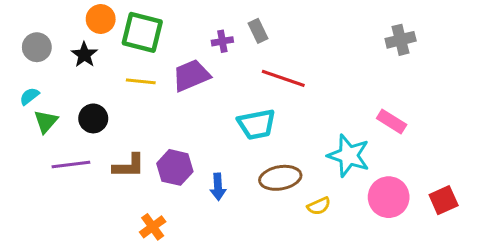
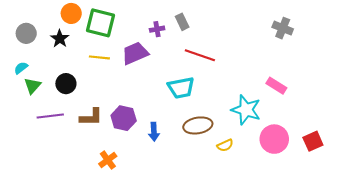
gray cross: (401, 40) -> (283, 28), turned 36

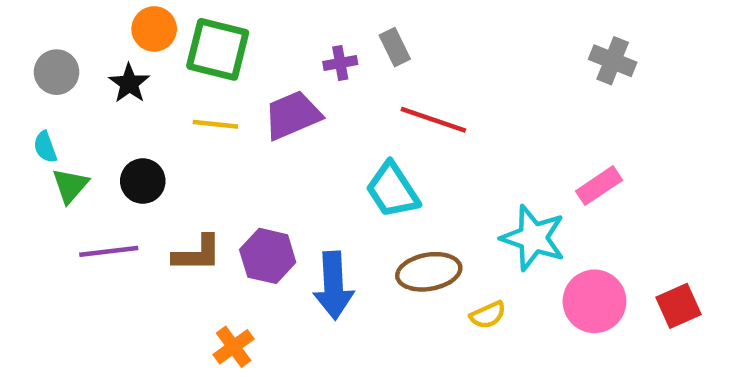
cyan semicircle: (21, 68) -> (45, 147), turned -72
pink rectangle: (276, 86) -> (599, 186), turned -66
cyan trapezoid: (181, 88) -> (392, 190), turned 68
blue arrow: (154, 132) -> (333, 285), size x1.6

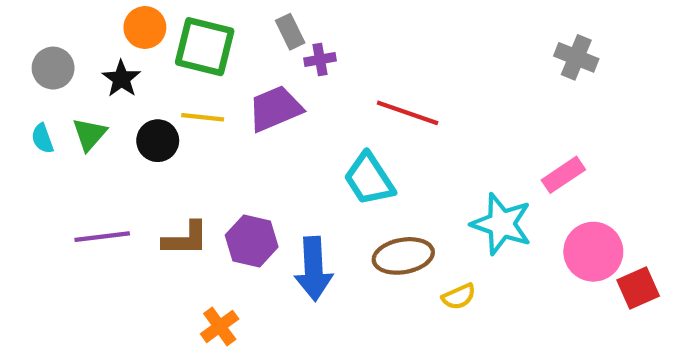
gray rectangle: (395, 47) -> (290, 32), moved
black circle: (143, 181) -> (158, 141), moved
green triangle: (70, 186) -> (89, 134), moved
pink circle: (594, 301) -> (593, 252), moved

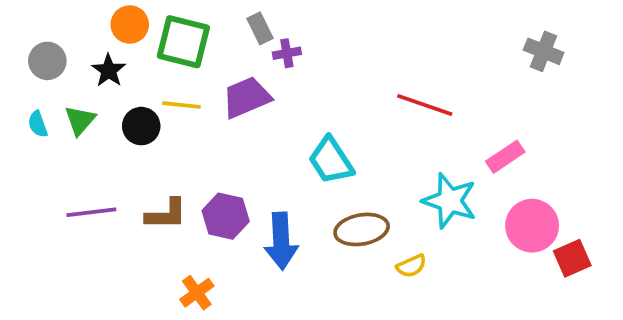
gray cross: (576, 57) -> (544, 51), moved
red line: (408, 113) -> (425, 105), moved

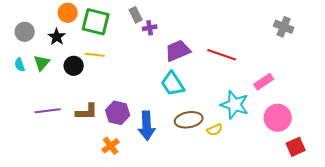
purple trapezoid: (247, 97) -> (178, 51), moved
red square: (572, 258) -> (296, 147), moved
yellow semicircle: (411, 266) -> (215, 130), moved
orange cross: (197, 293) -> (111, 146), moved

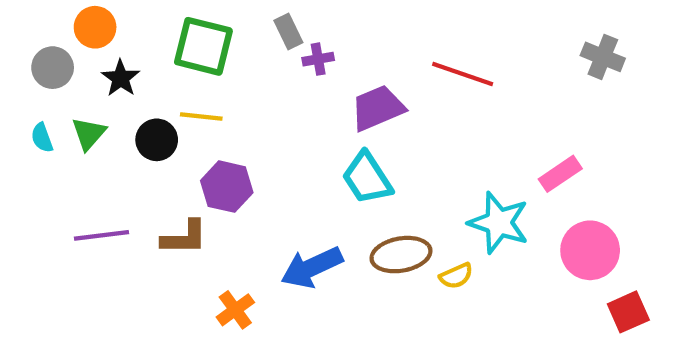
orange circle: (68, 13) -> (95, 27), moved
red line: (222, 55) -> (463, 74), moved
purple hexagon: (118, 113) -> (227, 187), moved
blue arrow: (147, 126) -> (312, 267), turned 68

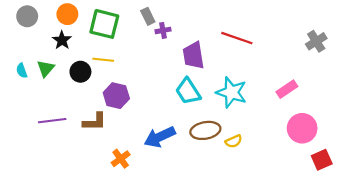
orange circle: (95, 27) -> (67, 14), moved
gray cross: (603, 57) -> (316, 41), moved, turned 36
gray circle: (53, 68) -> (27, 16), moved
purple trapezoid: (378, 108) -> (193, 55), turned -76
cyan star: (499, 223) -> (231, 92), moved

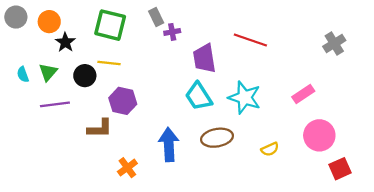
orange circle: (67, 14) -> (49, 22), moved
gray circle: (27, 16) -> (16, 17), moved
purple line: (52, 121) -> (55, 104), moved
blue arrow: (160, 137) -> (169, 145), turned 112
yellow semicircle: (234, 141) -> (270, 149), moved

